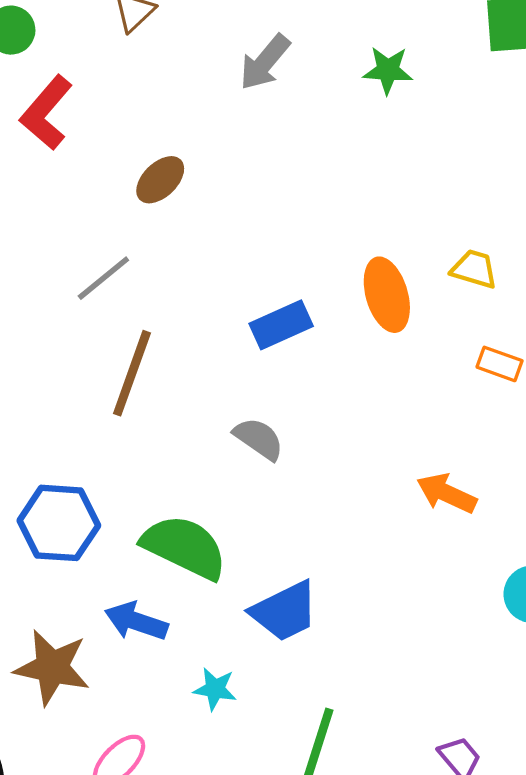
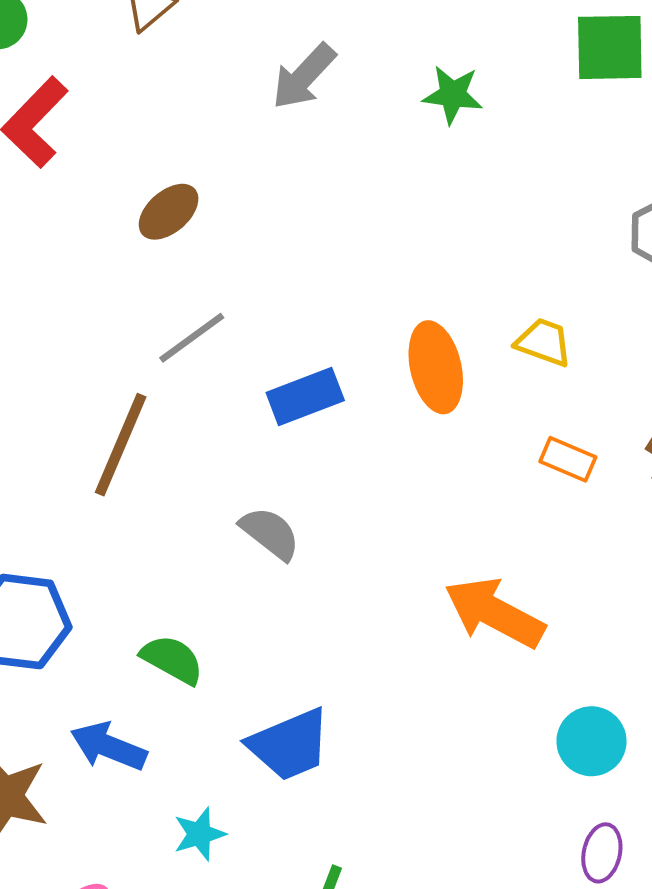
gray line: (103, 278) -> (192, 338), moved
orange arrow: (447, 493) -> (494, 613), size x1.4
green semicircle: (184, 547) -> (172, 659), size x0.6
cyan star: (215, 689) -> (199, 834), turned -30

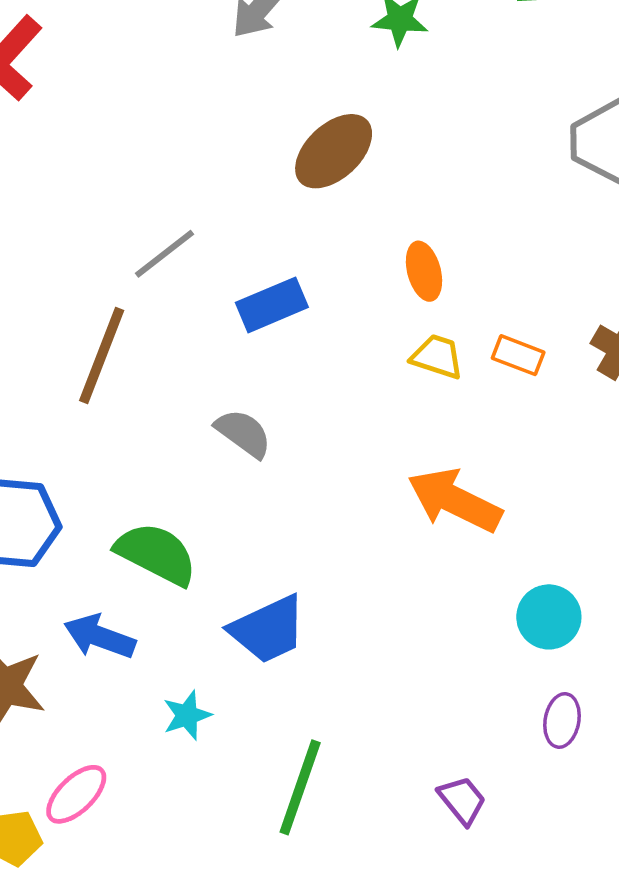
brown ellipse: (169, 212) -> (334, 151), moved, size x1.4
yellow trapezoid: (544, 342) -> (437, 357), moved
orange ellipse: (436, 367) -> (424, 271), moved, size x0.7
green semicircle: (172, 659) -> (156, 554), size x1.4

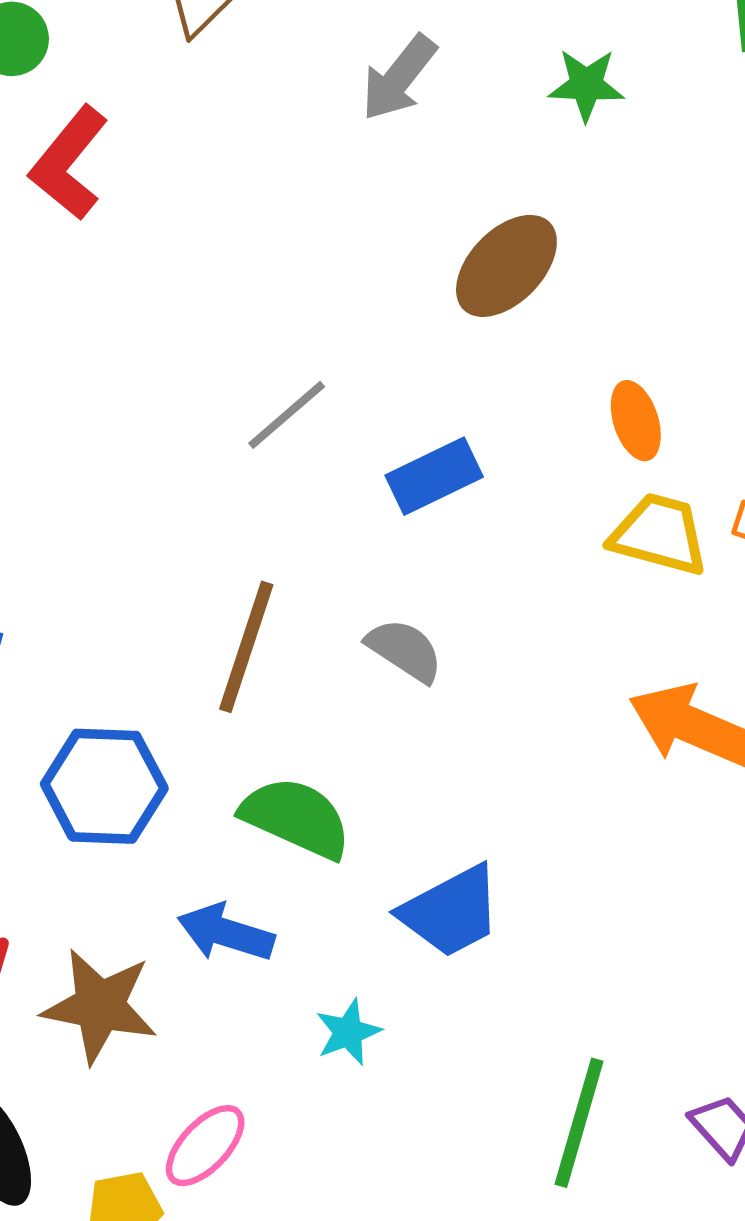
brown line: (102, 356) -> (246, 647), moved
yellow trapezoid: (437, 357) -> (659, 534), size x1.4
green line: (300, 787) -> (579, 1123), moved

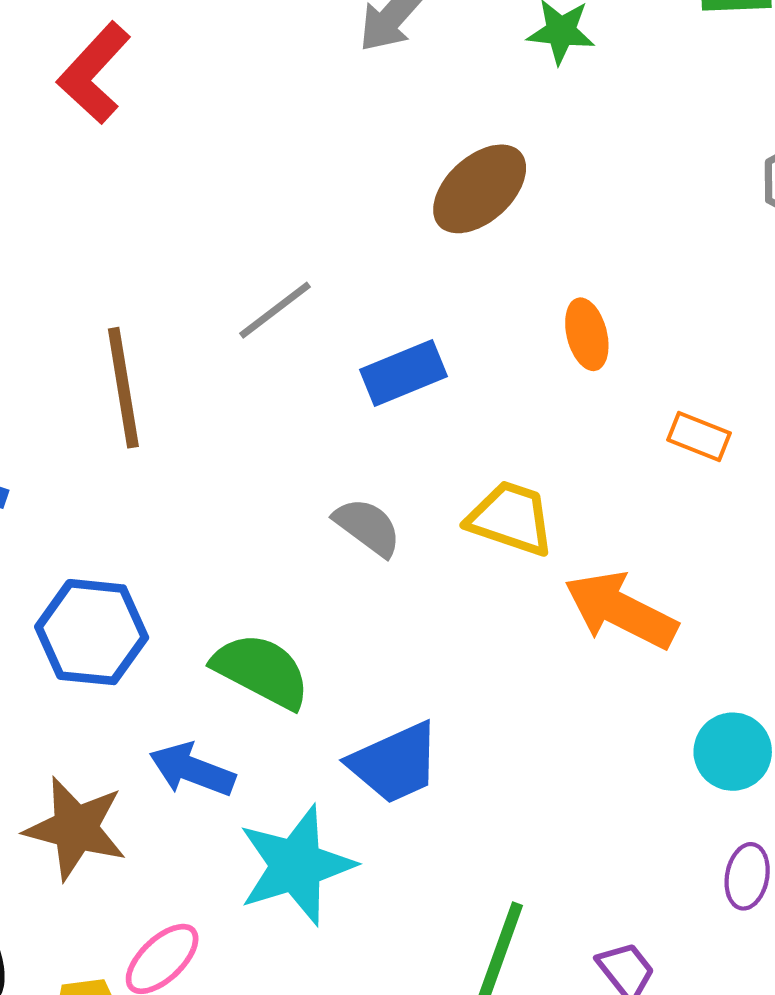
yellow trapezoid: (659, 534) -> (511, 518), moved
brown line: (246, 647) -> (123, 388), moved, turned -31
cyan star: (348, 1032) -> (296, 865), size x2.0

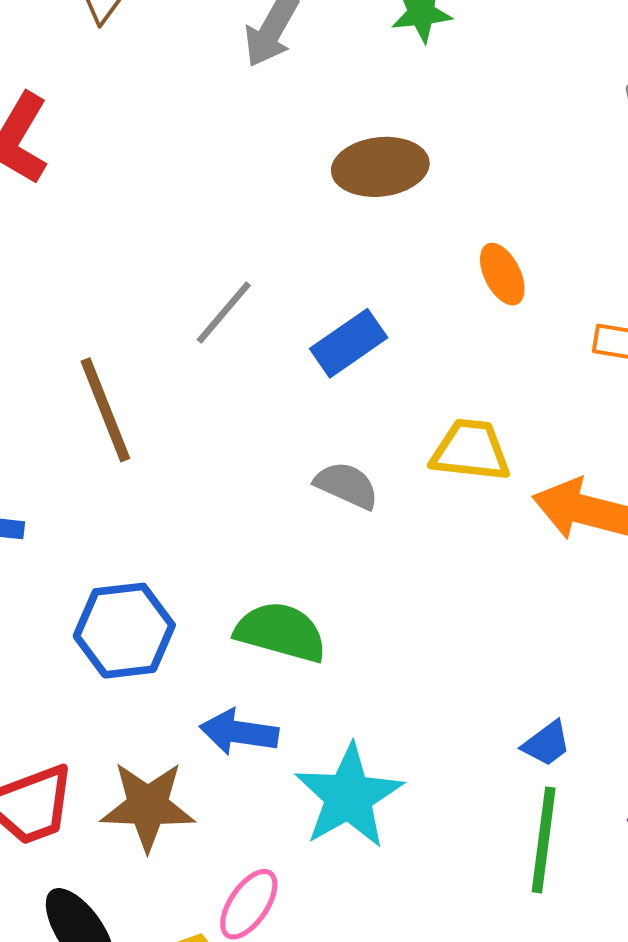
brown ellipse: (480, 189) -> (380, 167), turned 48
blue trapezoid: (395, 763) -> (547, 744), moved, size x0.6

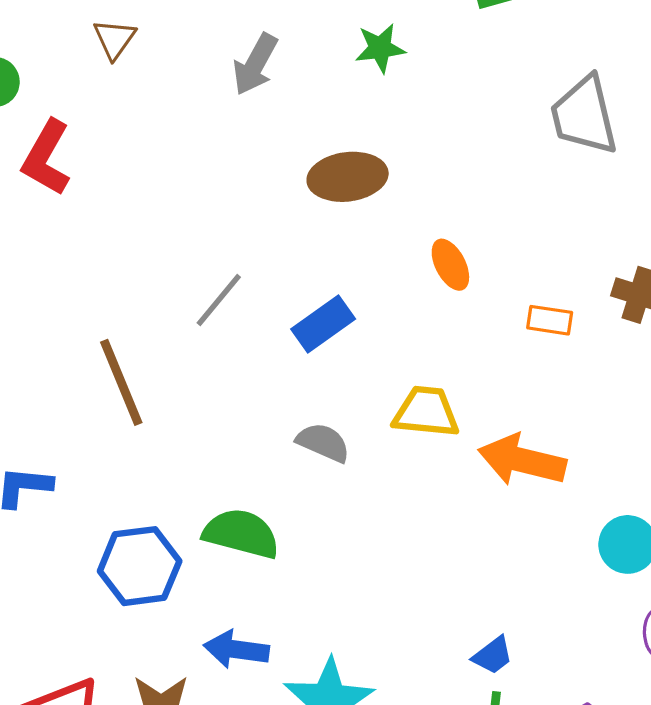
green semicircle: (281, 632) -> (241, 534), moved

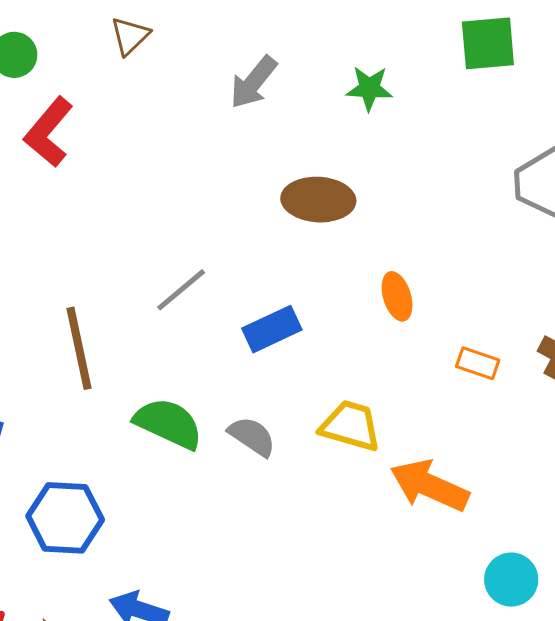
green semicircle: (241, 534) -> (168, 423), moved

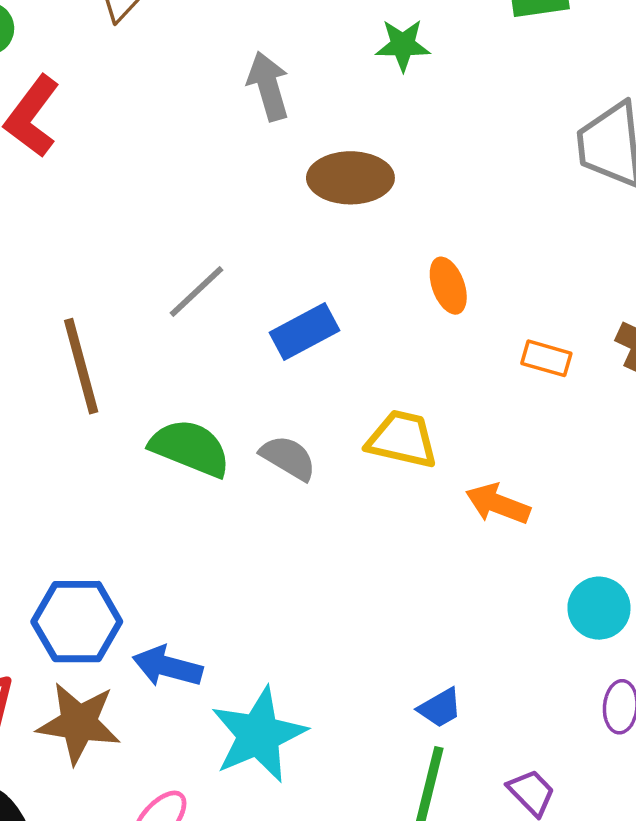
gray arrow: (253, 82) -> (268, 86), moved, turned 128
orange arrow: (429, 486) -> (498, 504), size x0.7
blue hexagon: (65, 518) -> (77, 622), moved

